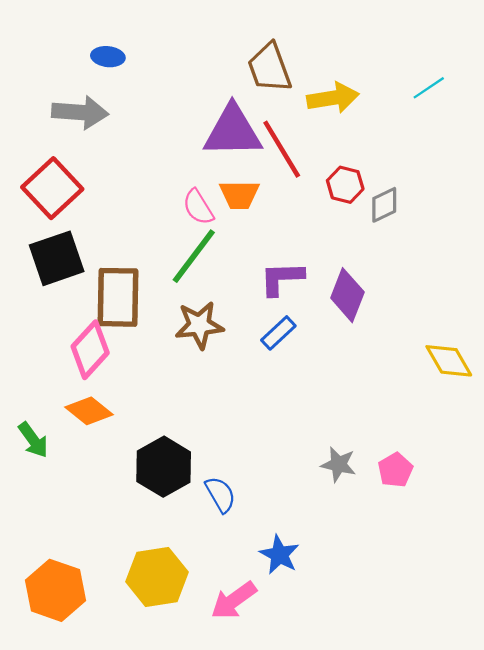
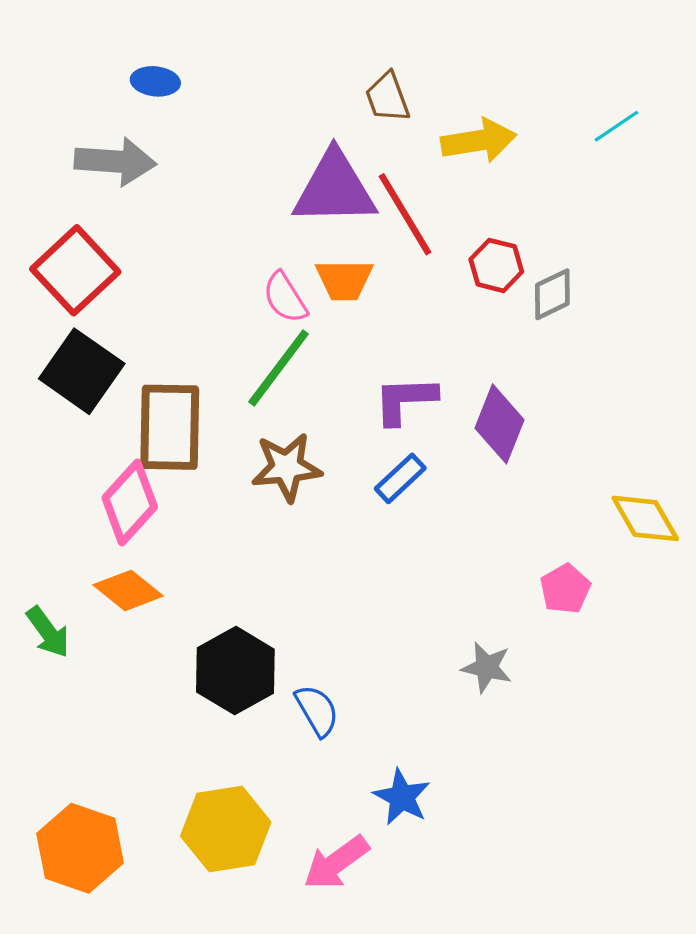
brown trapezoid: (269, 68) -> (387, 97), size x0.7
black square: (57, 258) -> (82, 371), turned -36
pink pentagon: (395, 470) -> (565, 589), moved

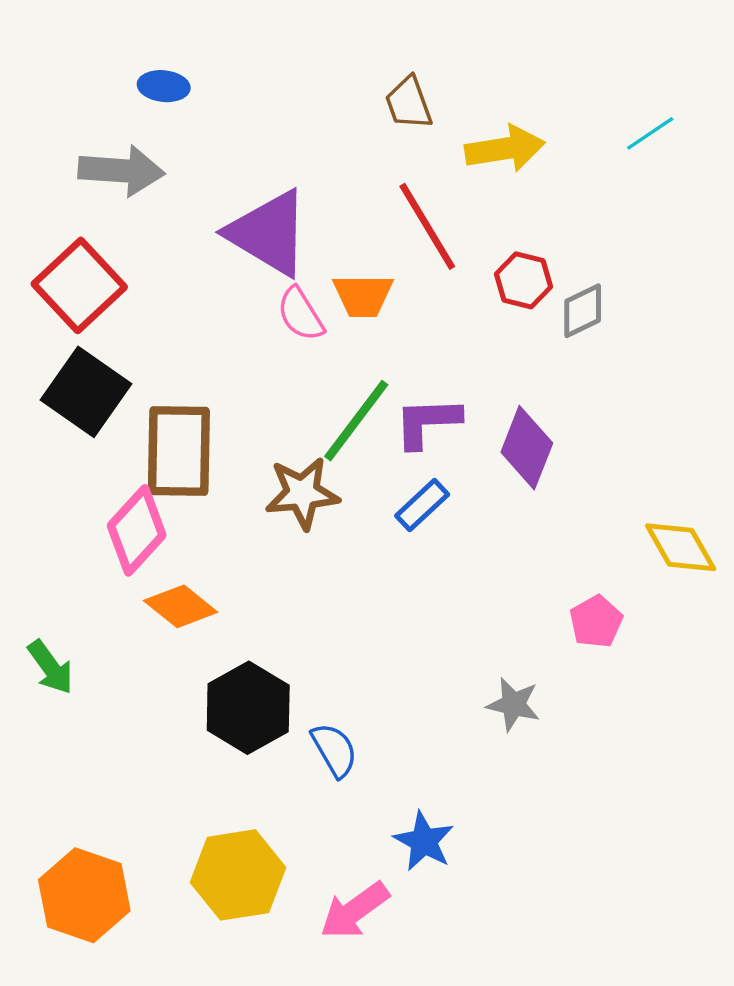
purple triangle: (335, 189) -> (268, 233), moved, turned 32
green line: (279, 368) -> (356, 421), moved
orange diamond: (128, 590) -> (181, 606), moved

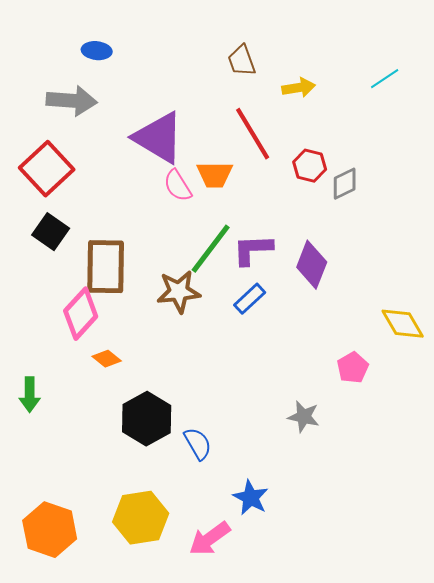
yellow arrow: (505, 149) -> (299, 88), size x0.7
black square: (86, 392) -> (51, 232), size x0.7
orange diamond: (181, 606) -> (107, 359), size x0.7
green arrow: (51, 667) -> (30, 395), turned 36

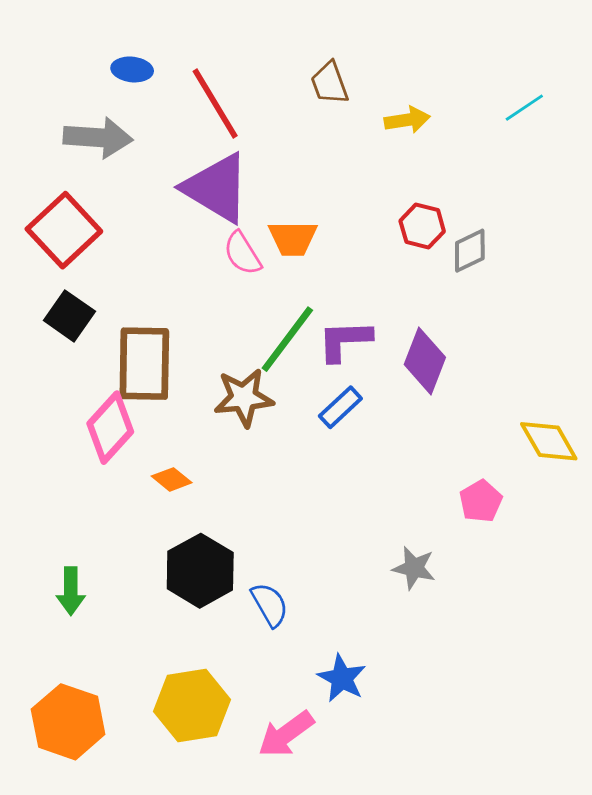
red line: (253, 134) -> (215, 104), moved
orange diamond: (107, 359) -> (172, 479), moved
green arrow: (30, 395) -> (71, 591), moved

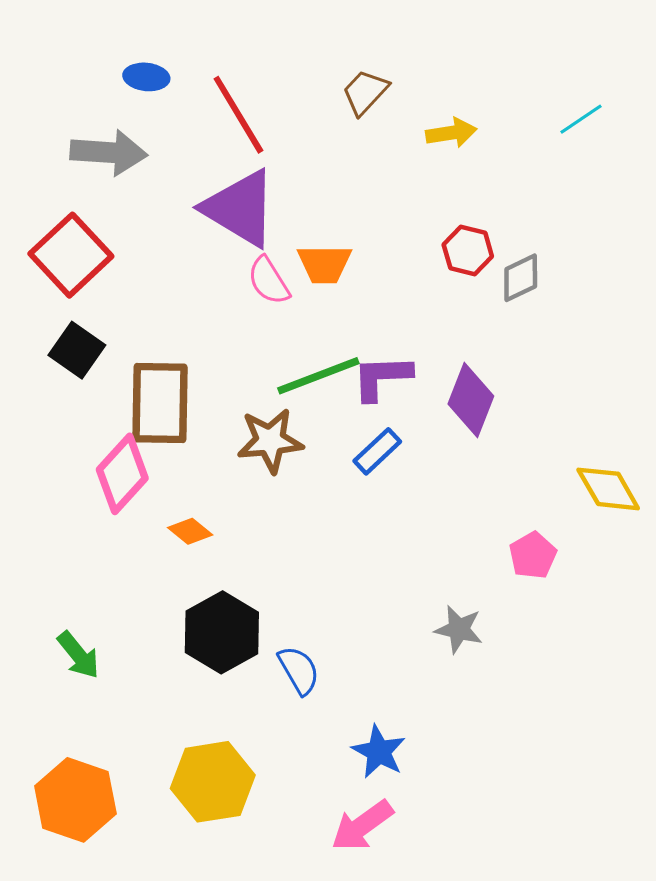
brown trapezoid: (330, 83) -> (365, 92), turned 63
green line: (287, 339) -> (318, 376), turned 32
green arrow: (71, 591) -> (78, 655), turned -39
pink arrow: (286, 734) -> (362, 826), moved

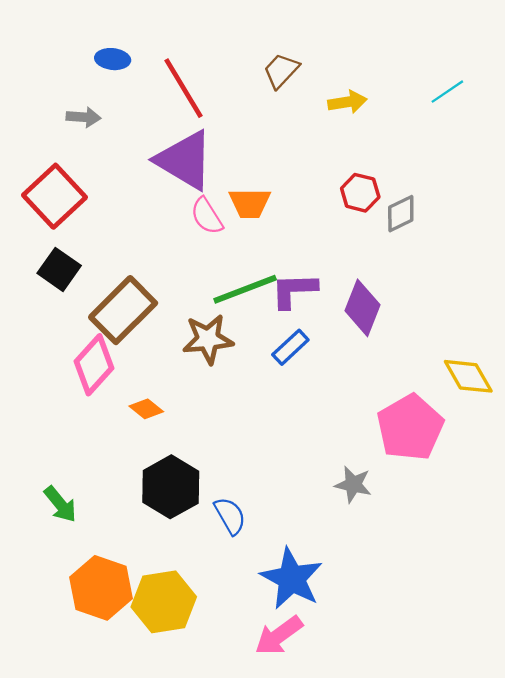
gray arrow: (109, 152) -> (84, 117), size x0.6
brown rectangle: (160, 403) -> (123, 310), turned 44
pink pentagon: (533, 555) -> (410, 427), size x1.8
blue star: (379, 752) -> (292, 579), size x1.5
orange hexagon: (75, 800) -> (101, 588), moved

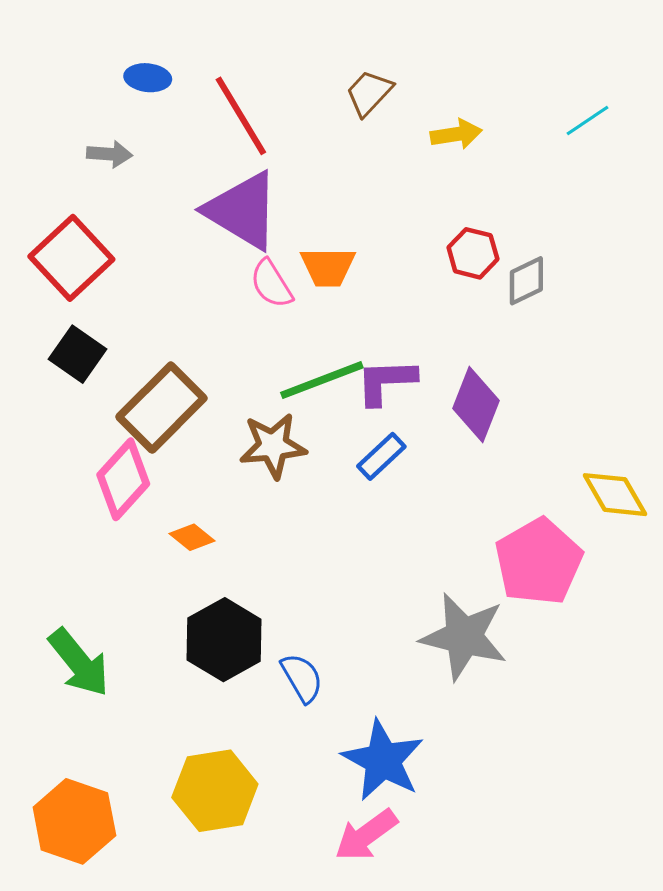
gray star: (353, 484) -> (464, 637), size x1.8
green arrow: (60, 504) -> (79, 663), size x1.4
orange hexagon: (101, 588) -> (74, 821), moved

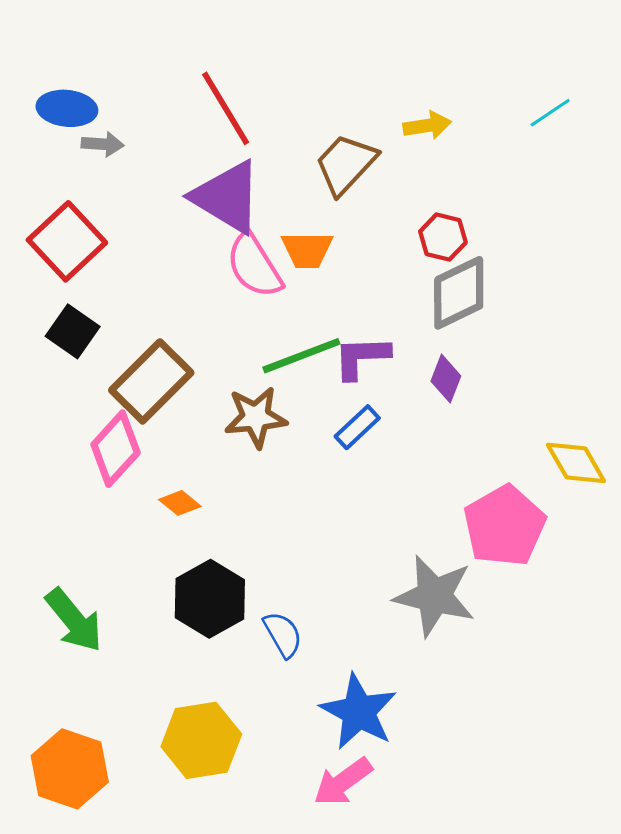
blue ellipse: (148, 78) -> (67, 108), moved, size x1.4
brown trapezoid: (369, 93) -> (346, 164), moved, size x1.4
gray diamond: (526, 281) -> (459, 293), moved, size x1.6
pink semicircle: (271, 284) -> (254, 266), size x1.4
purple diamond: (476, 404) -> (446, 379), size x0.7

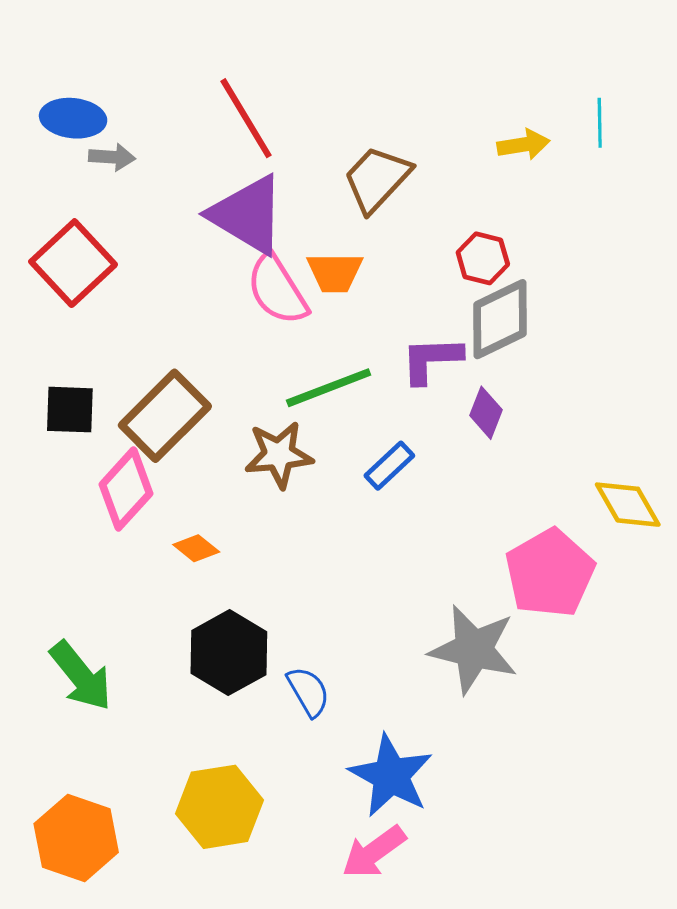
cyan line: (550, 113) -> (600, 123), turned -57
yellow arrow: (427, 126) -> (523, 145), moved
black square: (73, 331) -> (70, 410), moved, turned -33
purple L-shape: (361, 357) -> (431, 360), moved

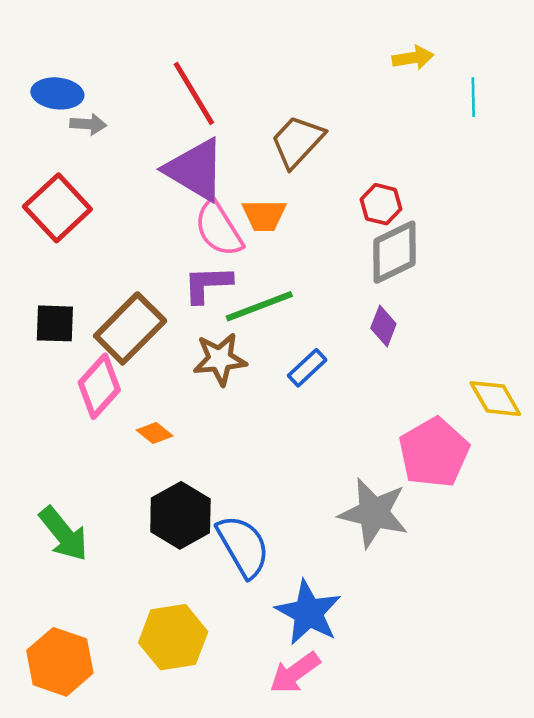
yellow arrow: (523, 145) -> (413, 58), moved
purple L-shape: (431, 360) -> (208, 284), moved
blue semicircle: (308, 692) -> (243, 546), size x1.6

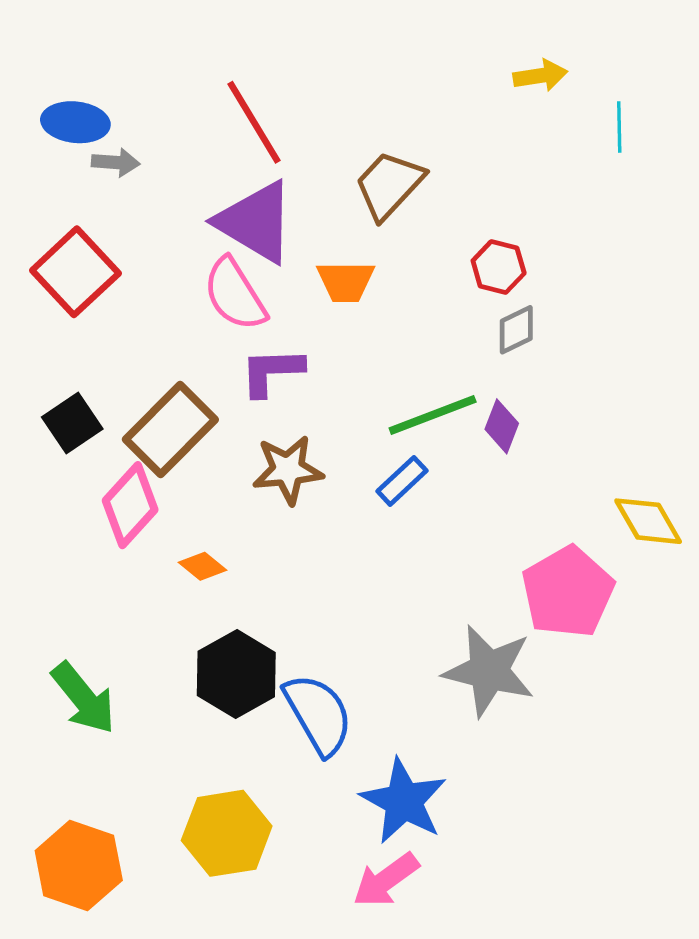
pink semicircle: (219, 229) -> (235, 294), moved
gray diamond: (394, 252) -> (516, 330), size x0.6
green line: (259, 306) -> (433, 415), moved
black square: (55, 323) -> (72, 423), turned -36

